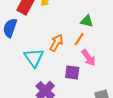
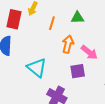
orange line: (79, 39) -> (52, 23), moved
orange arrow: (56, 43) -> (68, 44), moved

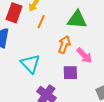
green triangle: (77, 18) -> (77, 19), size x1.5
orange line: (52, 23) -> (41, 22), moved

